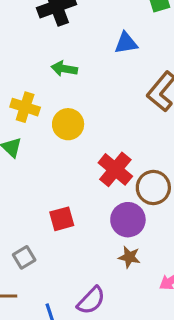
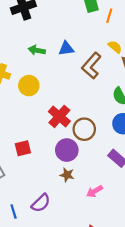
blue triangle: (126, 43) -> (66, 49), moved
green arrow: (64, 69) -> (37, 50), moved

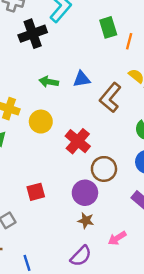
red cross: (59, 116) -> (78, 141), moved
purple semicircle: (41, 203) -> (81, 256), moved

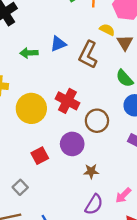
yellow circle: (41, 122) -> (31, 108), moved, size x1.4
purple circle: (85, 193) -> (72, 144), moved
pink arrow: (117, 238) -> (123, 195), moved

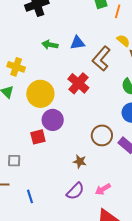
red cross: (67, 101) -> (78, 83), moved
brown circle: (97, 121) -> (102, 135), moved
purple circle: (72, 144) -> (53, 120), moved
gray square: (20, 187) -> (14, 161), turned 32

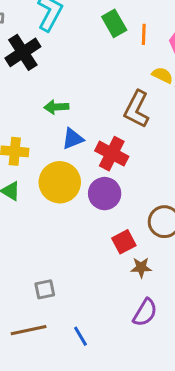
blue triangle: (77, 43) -> (73, 139), moved
purple circle: (53, 120) -> (105, 194), moved
red square: (38, 137) -> (124, 242), moved

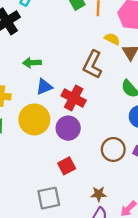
red square: (124, 242) -> (67, 166), moved
brown star: (141, 267) -> (99, 194), moved
gray square: (45, 289) -> (49, 198), moved, size x1.5

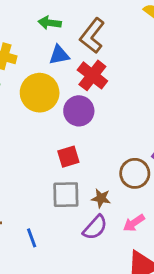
brown L-shape: (93, 65) -> (92, 36), moved
brown circle: (113, 149) -> (135, 173), moved
gray square: (49, 198) -> (66, 195), moved

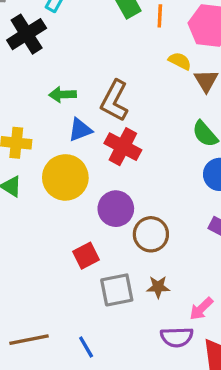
purple circle: (79, 111) -> (116, 209), moved
red square: (68, 157) -> (86, 256), moved
brown circle: (135, 173) -> (151, 234), moved
purple semicircle: (95, 227) -> (177, 337), moved, turned 56

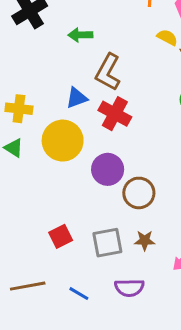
green arrow: (63, 95) -> (80, 35), moved
red square: (86, 256) -> (61, 236), moved
purple semicircle: (177, 337) -> (129, 288), moved
blue line: (86, 347) -> (79, 294), turned -30

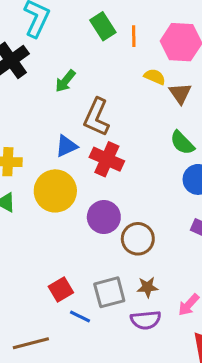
green arrow: (80, 35) -> (65, 81), turned -45
purple semicircle: (129, 288) -> (146, 320), moved
blue line: (79, 294) -> (80, 316), moved

